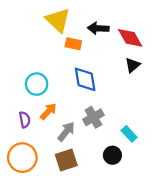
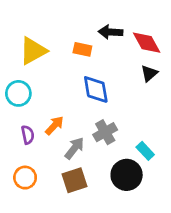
yellow triangle: (58, 20) -> (33, 51), moved, turned 48
cyan circle: (37, 84) -> (18, 93), moved
black circle: (112, 155) -> (127, 175), size x1.5
orange circle: (22, 158) -> (25, 178), size x0.7

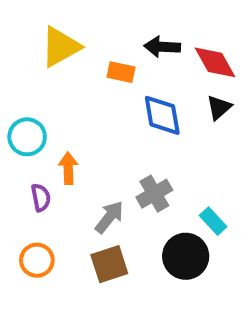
yellow triangle: (33, 51) -> (60, 47), moved
blue diamond: (96, 89) -> (162, 115), moved
orange arrow: (54, 125) -> (68, 168), moved, turned -45

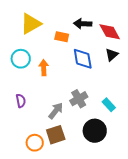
cyan circle: (27, 137) -> (21, 59), moved
orange arrow: (68, 168) -> (44, 68), moved
cyan rectangle: (213, 221) -> (109, 105), moved
orange circle: (37, 260) -> (35, 143), moved

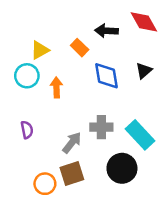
yellow triangle: (31, 24) -> (40, 50), moved, size x0.7
red diamond: (110, 32) -> (144, 22), moved
orange rectangle: (62, 37) -> (80, 48), turned 32
gray cross: (79, 99) -> (101, 127), turned 30
cyan rectangle: (109, 105) -> (140, 135), size x1.6

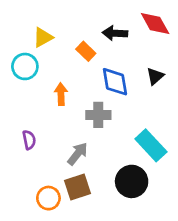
yellow triangle: (40, 50) -> (43, 37), moved
cyan circle: (27, 76) -> (25, 66), moved
gray cross: (101, 127) -> (98, 115), moved

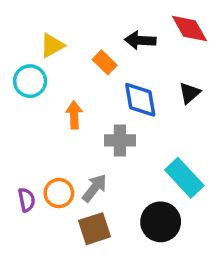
purple semicircle: (29, 140) -> (27, 200), moved
orange circle: (48, 198) -> (59, 193), moved

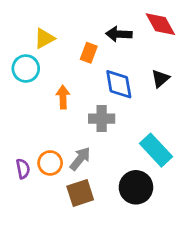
orange rectangle: (105, 62) -> (89, 53), turned 66

